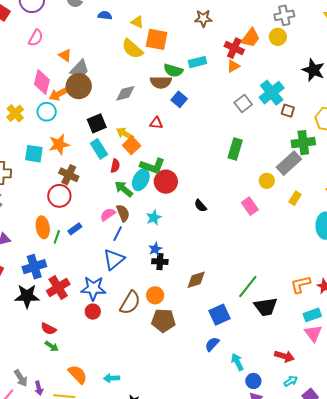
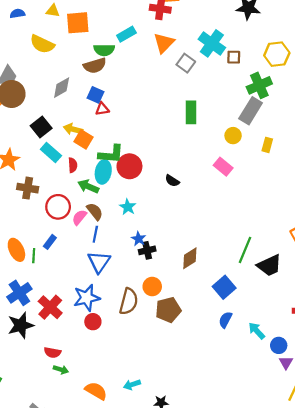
yellow semicircle: (132, 49) -> (42, 44), moved
orange triangle: (233, 66) -> (164, 43), moved, size x1.5
blue square: (179, 99) -> (95, 95), moved
red circle: (59, 196) -> (58, 207), moved

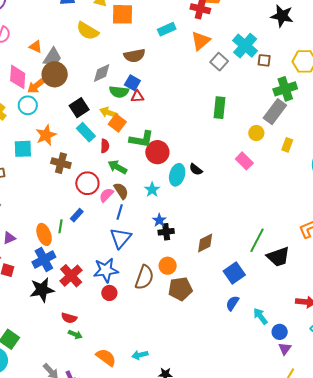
green semicircle: (104, 50) -> (119, 92), moved
cyan ellipse: (103, 172) -> (177, 175), moved
orange ellipse: (16, 250) -> (44, 234), moved

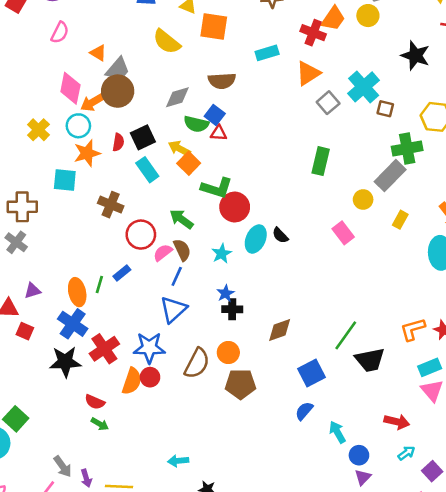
orange star: (46, 135) -> (87, 153), moved
red semicircle: (105, 146) -> (118, 142), moved
blue cross: (44, 260) -> (73, 324), turned -35
orange semicircle: (106, 357) -> (132, 381), moved, turned 65

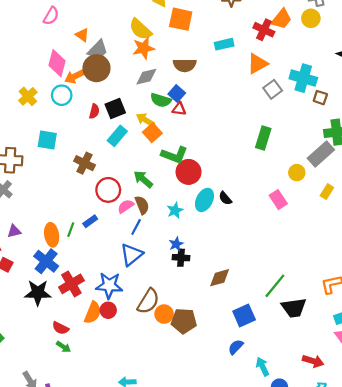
cyan cross: (364, 87) -> (303, 78), turned -36
orange star: (87, 153) -> (143, 48), moved
cyan rectangle: (147, 170) -> (117, 136), turned 72
orange circle: (228, 353) -> (164, 314), moved

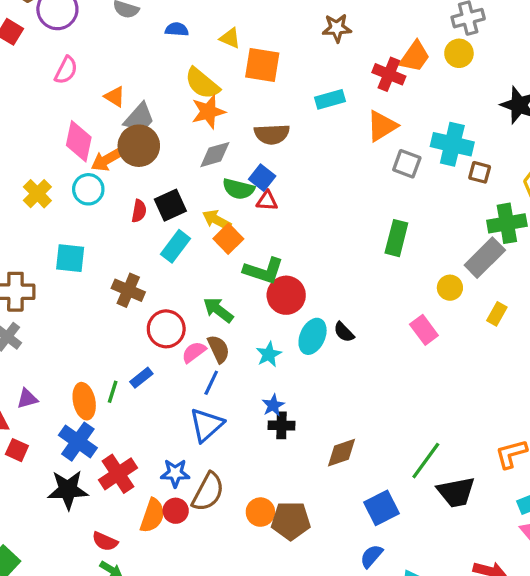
gray square: (273, 89) -> (407, 164), turned -30
blue star: (109, 285) -> (175, 473), size x0.7
brown semicircle: (148, 301) -> (208, 492), moved

